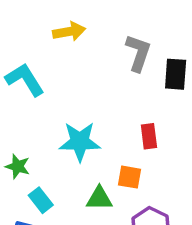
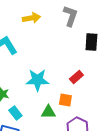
gray L-shape: (138, 53) -> (70, 16), moved
red rectangle: (149, 136) -> (76, 77), turned 56

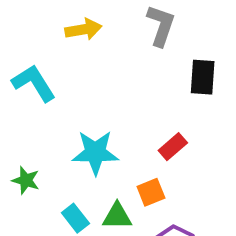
orange square: (65, 100) -> (151, 192), turned -32
cyan rectangle: (15, 113) -> (75, 218), moved

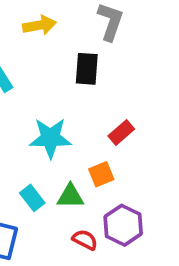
black rectangle: (203, 77) -> (87, 69), moved

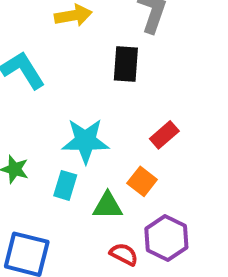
orange square: (101, 174) -> (142, 181), turned -30
cyan rectangle: (32, 198) -> (65, 185), moved, turned 55

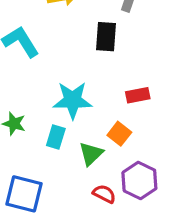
red rectangle: (164, 135) -> (138, 95), turned 30
green triangle: (108, 206) -> (91, 154), turned -44

